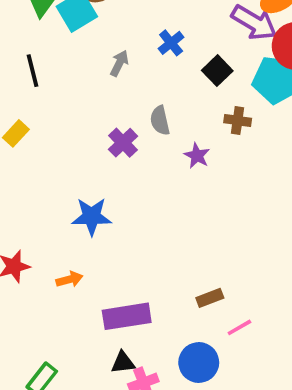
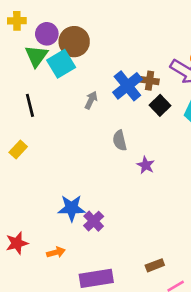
blue cross: (171, 43) -> (127, 86), size x1.6
brown cross: (238, 120) -> (150, 81), moved
purple cross: (123, 143) -> (94, 221), moved

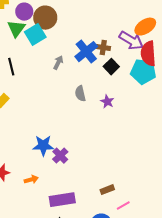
purple star: (146, 165) -> (107, 102), moved

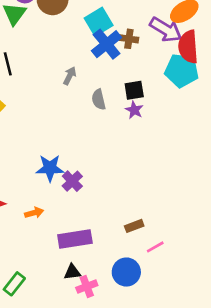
cyan square: (35, 35) -> (99, 22), moved
gray arrow: (58, 63) -> (70, 76), moved
black square: (111, 67) -> (134, 90), moved, turned 35

